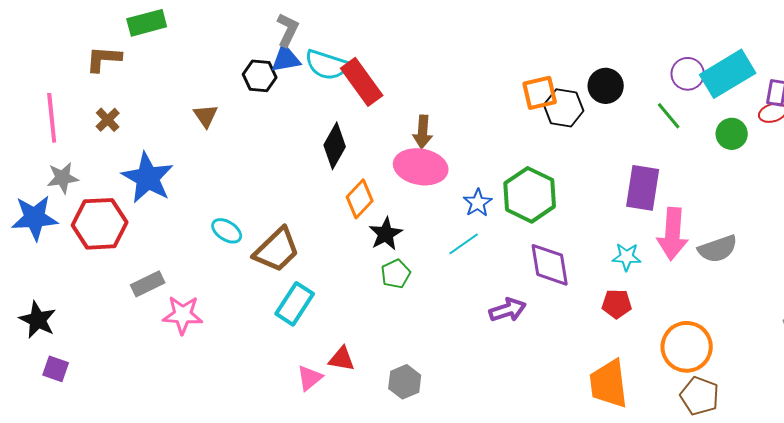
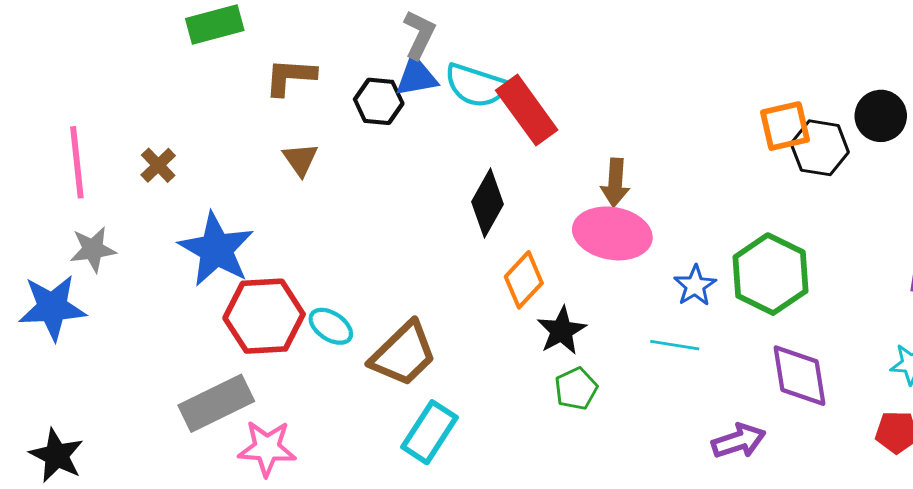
brown L-shape: (104, 59) -> (290, 77), moved
red hexagon: (100, 224) -> (264, 316), moved
cyan line: (464, 244) -> (675, 345), turned 44
gray rectangle: (148, 284) -> (216, 403), size x1.5

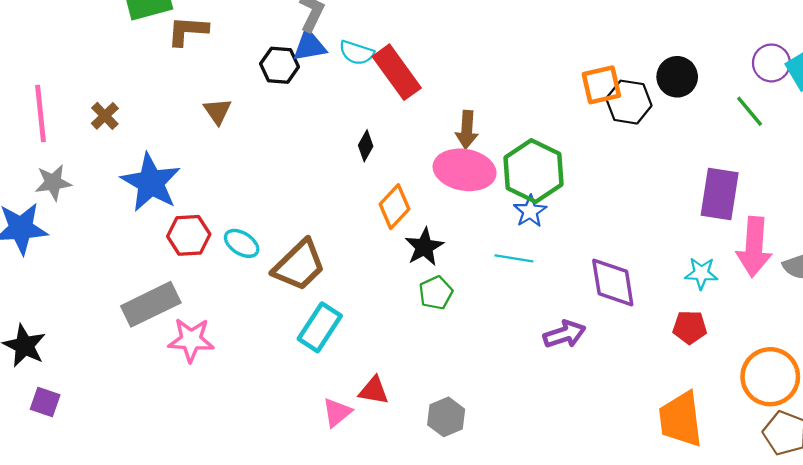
brown L-shape: (290, 77) -> (188, 31), moved
cyan semicircle: (476, 85) -> (357, 53), size x0.7
black diamond: (488, 203) -> (366, 146), size x0.6
green hexagon: (770, 274) -> (533, 171), moved
red hexagon: (264, 316) -> (189, 235), size x0.7

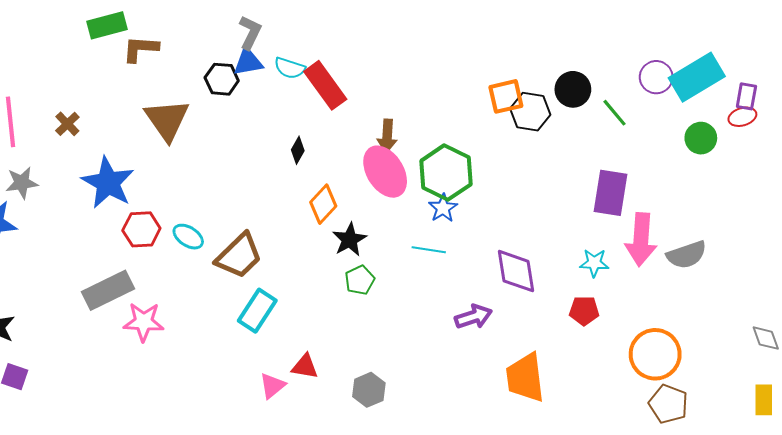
brown triangle: (217, 111) -> (167, 120), size x1.8
green line: (750, 111) -> (615, 113), moved
pink ellipse: (465, 170) -> (385, 172), turned 48
orange trapezoid: (681, 419) -> (525, 378), moved

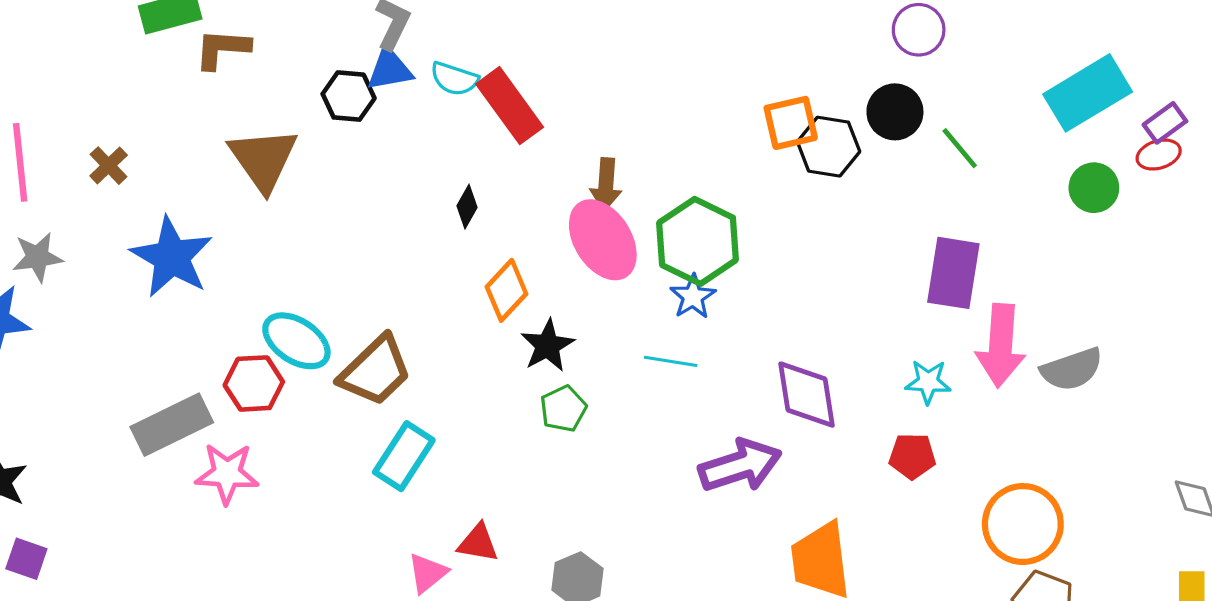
purple circle: (656, 77) -> (919, 30), moved
purple rectangle: (746, 96) -> (1165, 123), turned 44
red hexagon: (141, 229) -> (254, 383), moved
cyan ellipse: (188, 237) -> (296, 341), size x1.4
purple arrow: (473, 317) -> (740, 466), size x1.4

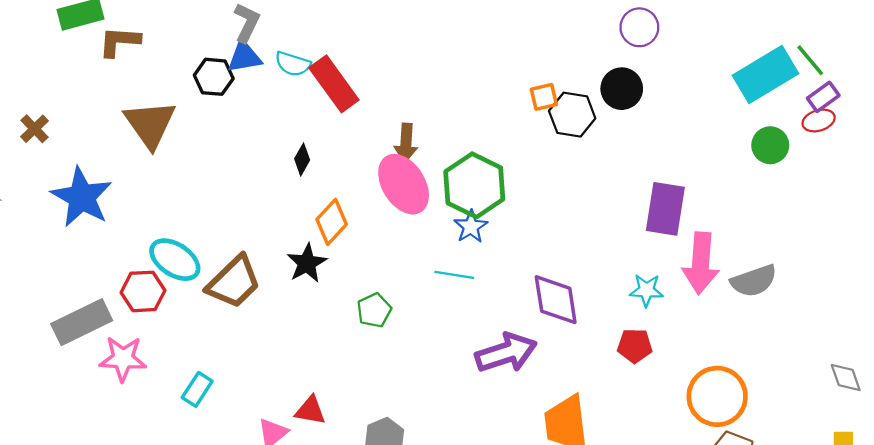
orange square: (791, 123) -> (544, 97), size x0.7
green line: (960, 148) -> (810, 60), moved
black star: (548, 346) -> (307, 263), moved
cyan rectangle: (404, 456) -> (197, 389), moved, size x0.7

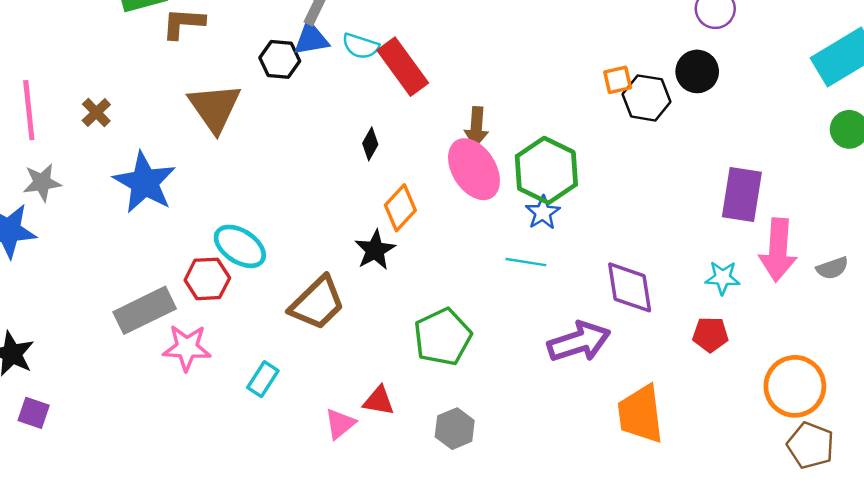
gray semicircle: (754, 281) -> (832, 268), size x0.7
brown trapezoid: (234, 282) -> (317, 303), moved
green pentagon: (374, 310) -> (443, 337), moved, size x1.6

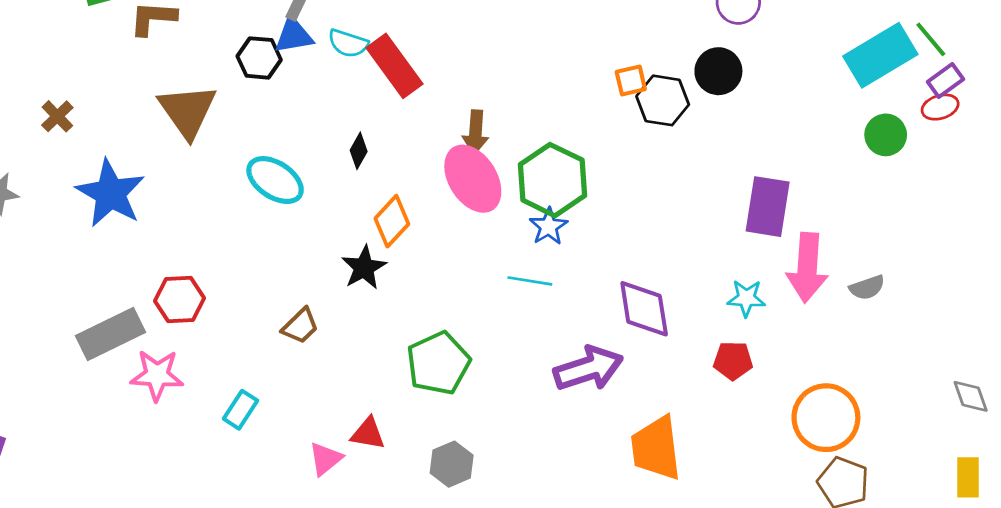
cyan ellipse: (240, 246) -> (275, 180), moved
brown trapezoid: (317, 303) -> (300, 326), size x0.6

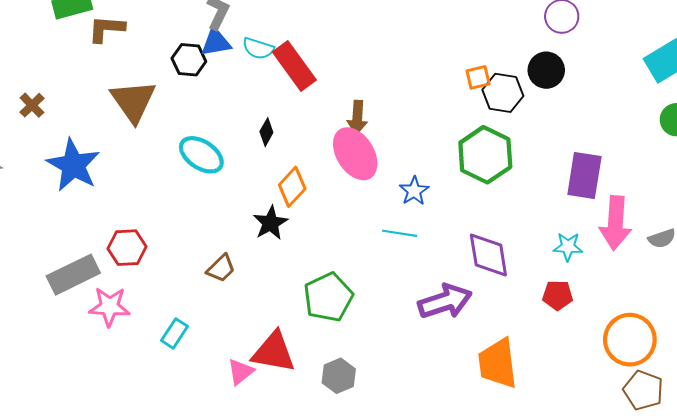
green hexagon: (552, 180) -> (485, 155), moved
red triangle: (368, 434) -> (274, 352), size x1.6

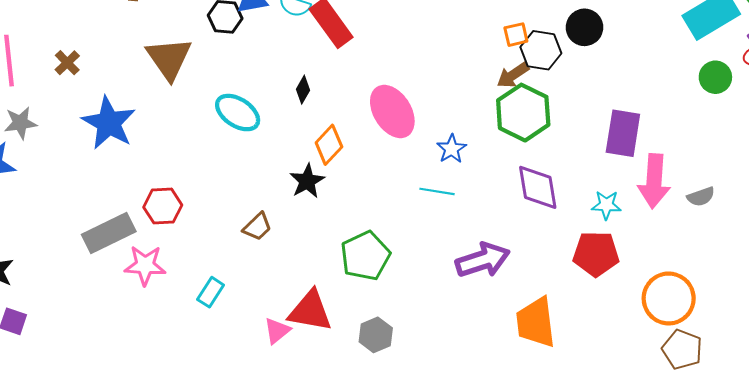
brown arrow: (357, 118) -> (513, 75), moved, turned 52
purple diamond: (488, 255) -> (538, 187), moved
red pentagon: (558, 295) -> (596, 254), size x1.5

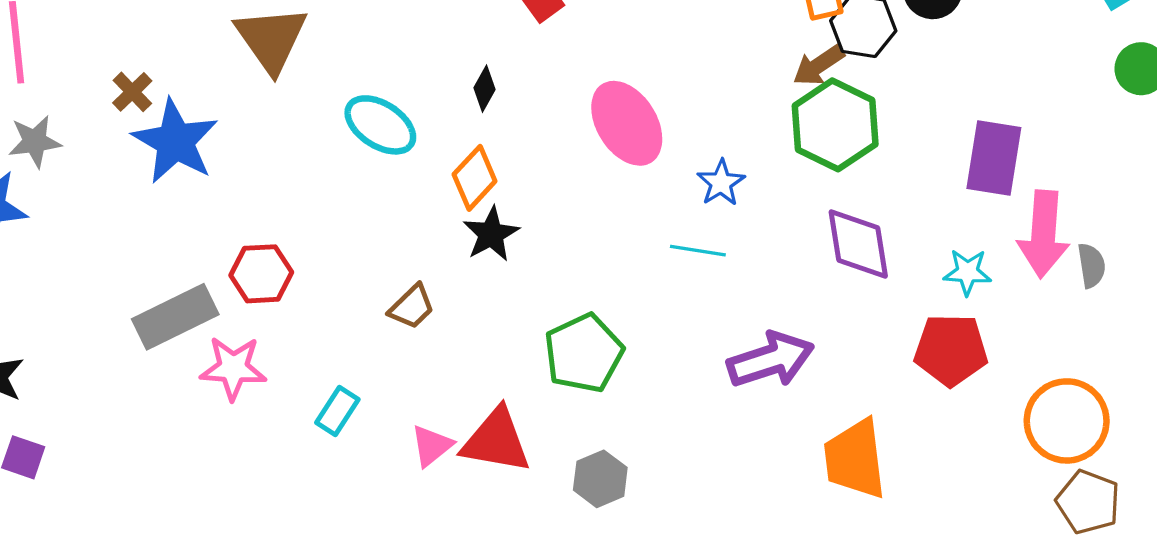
brown cross: (67, 63) -> (132, 92), moved
orange diamond: (329, 145) -> (475, 178), moved
gray semicircle: (701, 197) -> (1091, 266), moved, turned -80
pink triangle: (277, 331) -> (432, 446), moved

